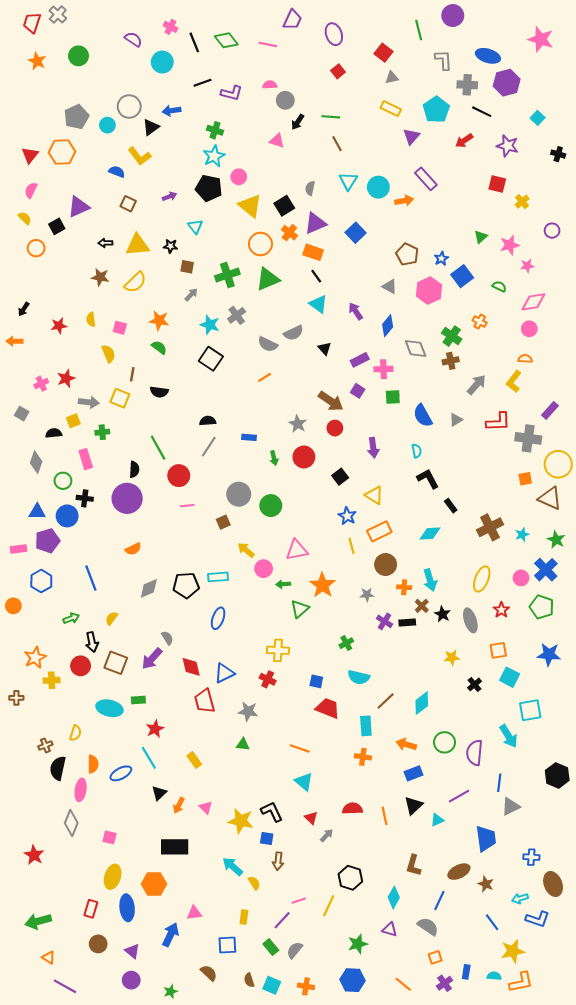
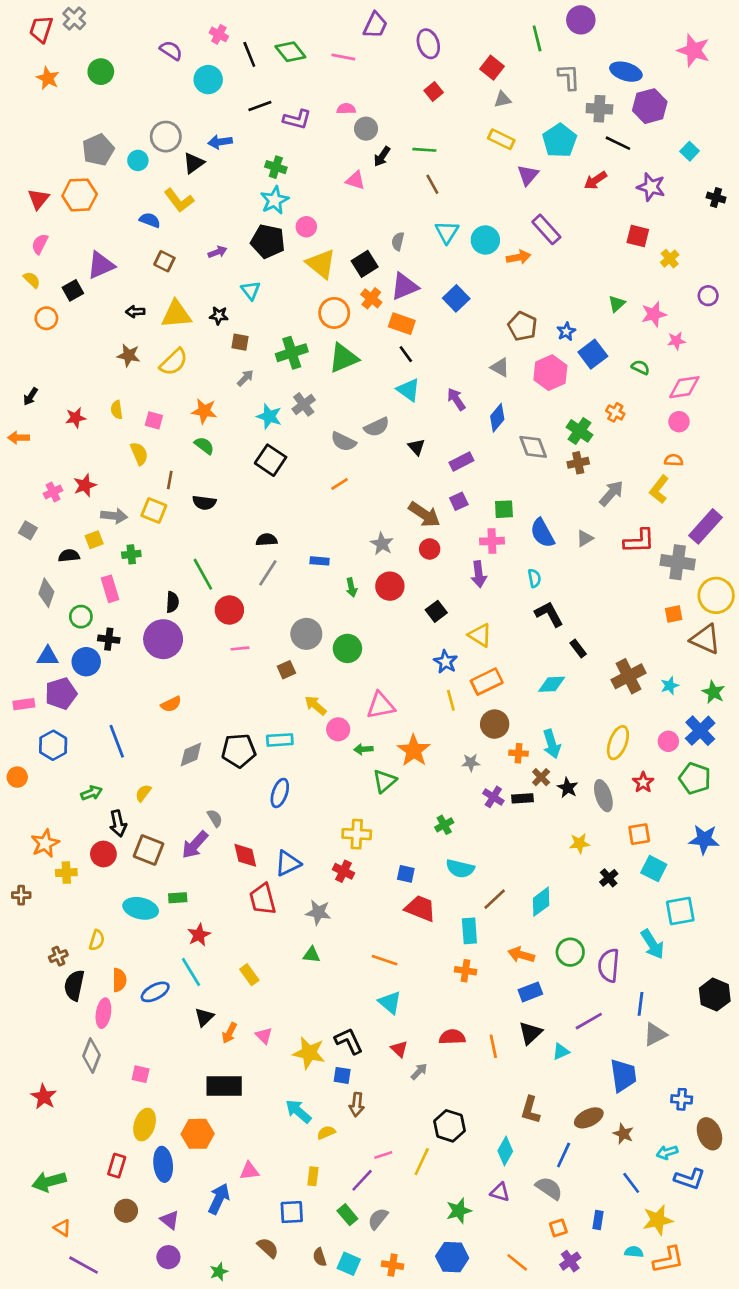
pink cross: (383, 369) -> (492, 541), moved
purple square: (358, 391) -> (459, 501), turned 32
purple rectangle: (550, 410) -> (705, 526), size x1.5
yellow semicircle: (254, 883) -> (326, 1132), turned -80
blue rectangle: (466, 972) -> (598, 1220), moved

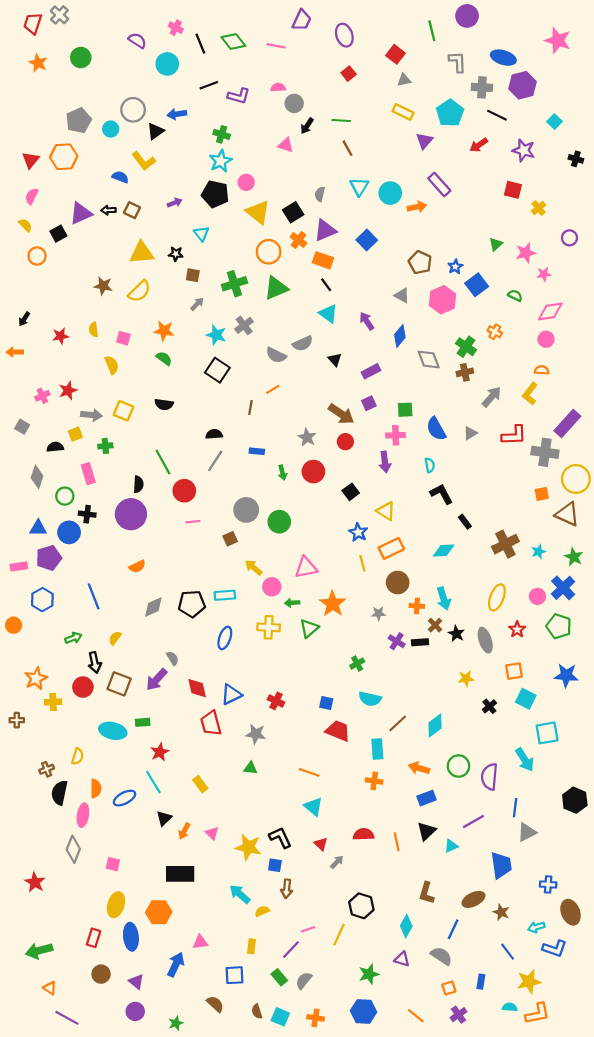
black arrow: (135, 312) -> (109, 210), moved
brown line: (170, 480) -> (250, 408), moved
yellow cross: (357, 834) -> (269, 627), moved

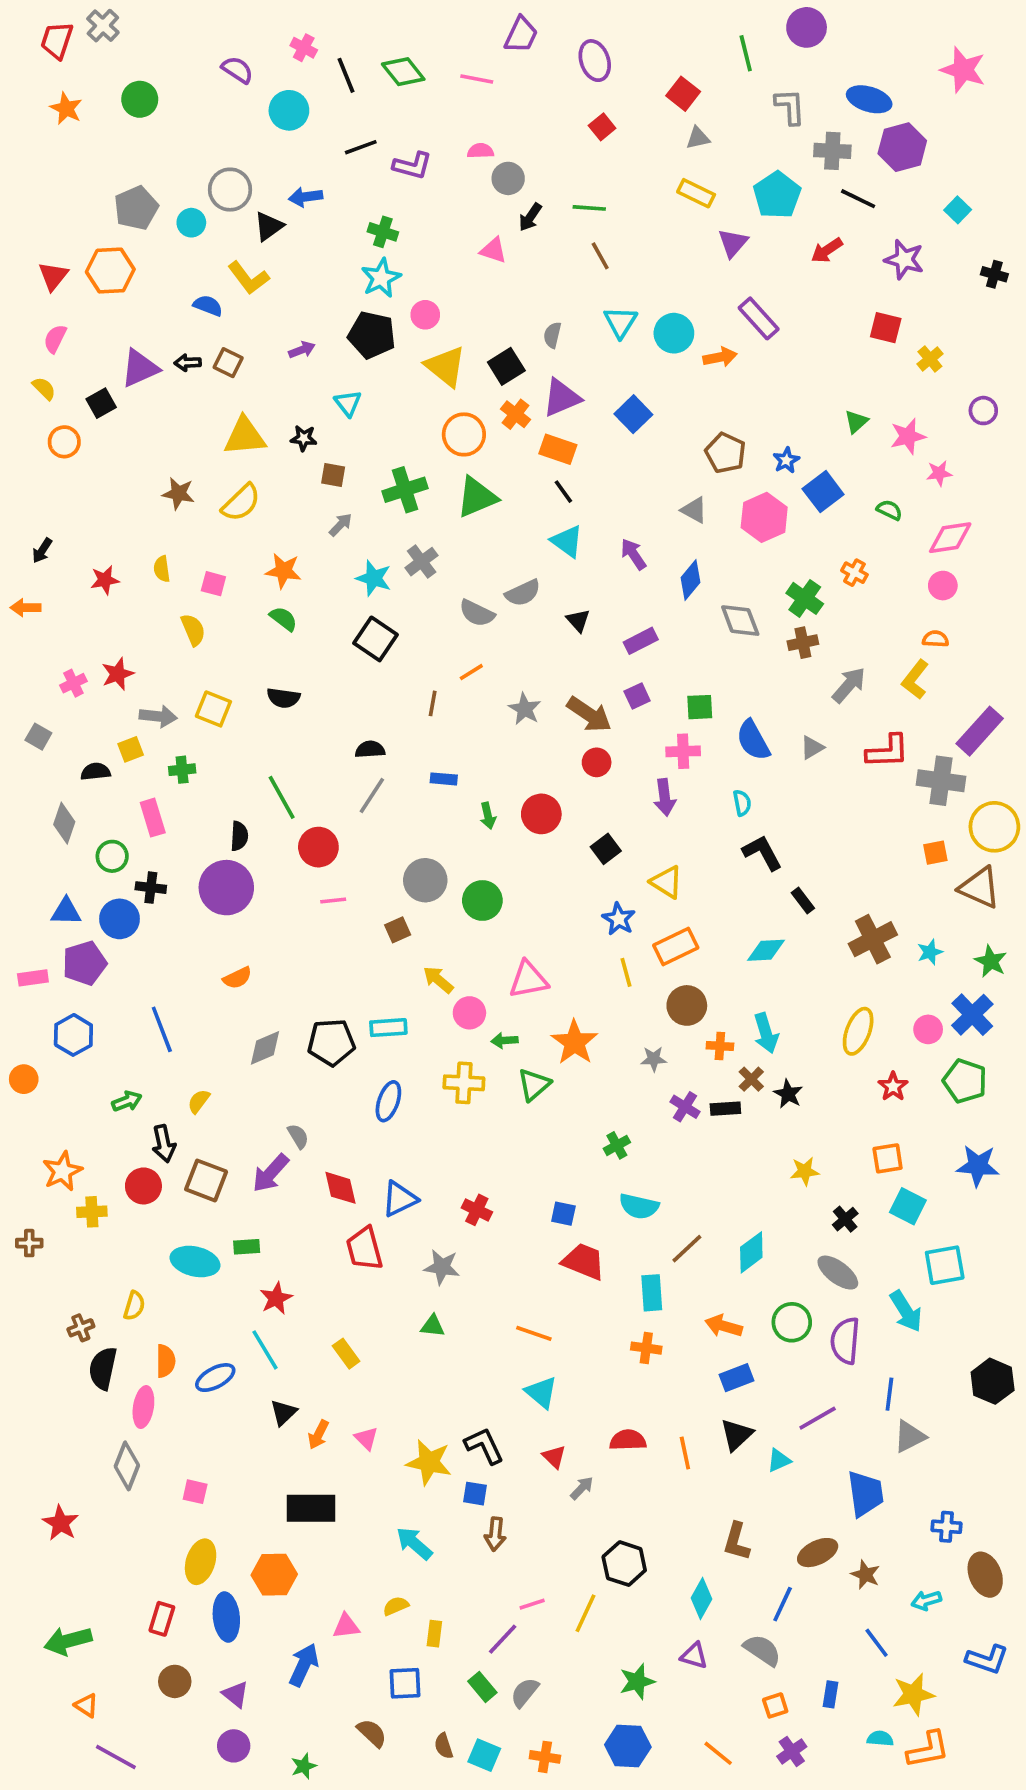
gray star: (307, 437) -> (525, 709), moved
gray ellipse: (485, 640) -> (838, 1273), moved, turned -35
yellow semicircle: (262, 911) -> (396, 1606), moved
blue L-shape: (555, 948) -> (987, 1659), moved

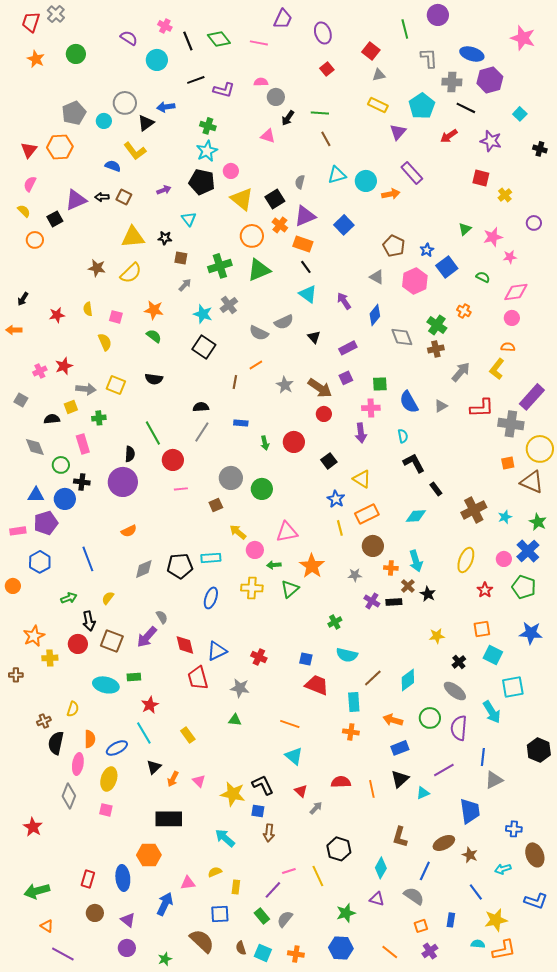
cyan triangle: (620, 322) -> (337, 175), turned 42
gray diamond: (64, 823) -> (35, 447), turned -40
yellow ellipse: (201, 1562) -> (109, 779), moved
yellow line: (585, 1613) -> (318, 876), turned -50
brown semicircle: (372, 1733) -> (202, 941), size x1.5

